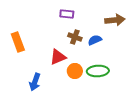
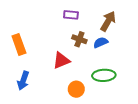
brown arrow: (115, 20) -> (108, 21), moved, turned -54
orange circle: (75, 71) -> (76, 89), moved
blue arrow: (35, 82) -> (23, 81), moved

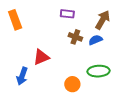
orange rectangle: (19, 45) -> (15, 20), moved
red triangle: (61, 60) -> (41, 57), moved

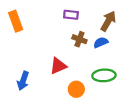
red triangle: (41, 57) -> (58, 66), moved

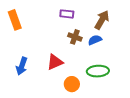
blue arrow: (23, 81) -> (22, 66), moved

